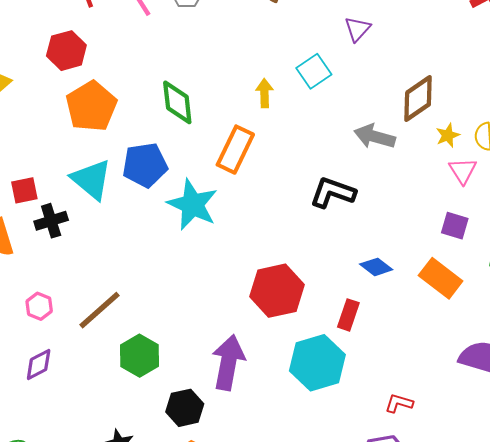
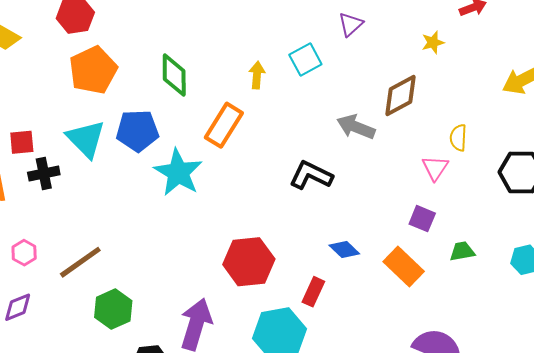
yellow star: (448, 135) -> (433, 42), moved

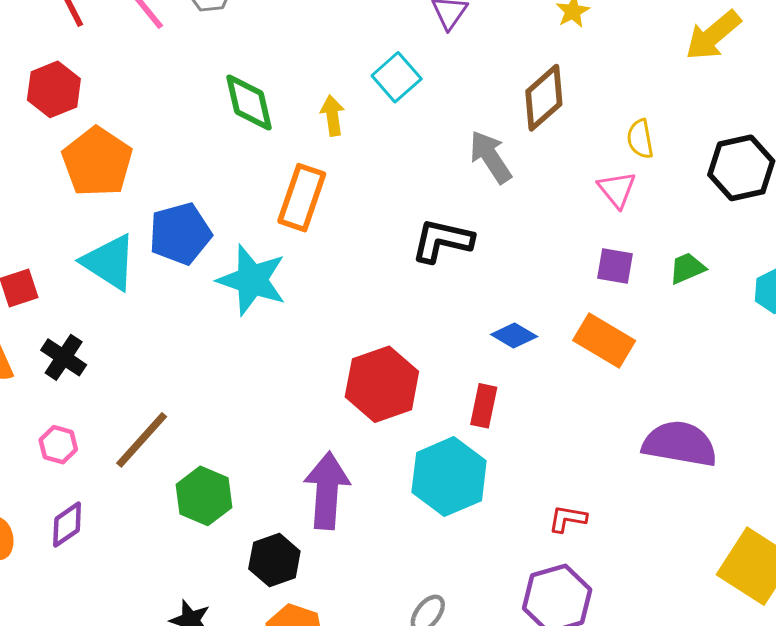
green diamond: (174, 75) -> (249, 102), moved
gray arrow: (356, 127) -> (491, 157), turned 48
black cross: (44, 173) -> (64, 357), moved, turned -32
green trapezoid: (462, 251) -> (687, 268), moved

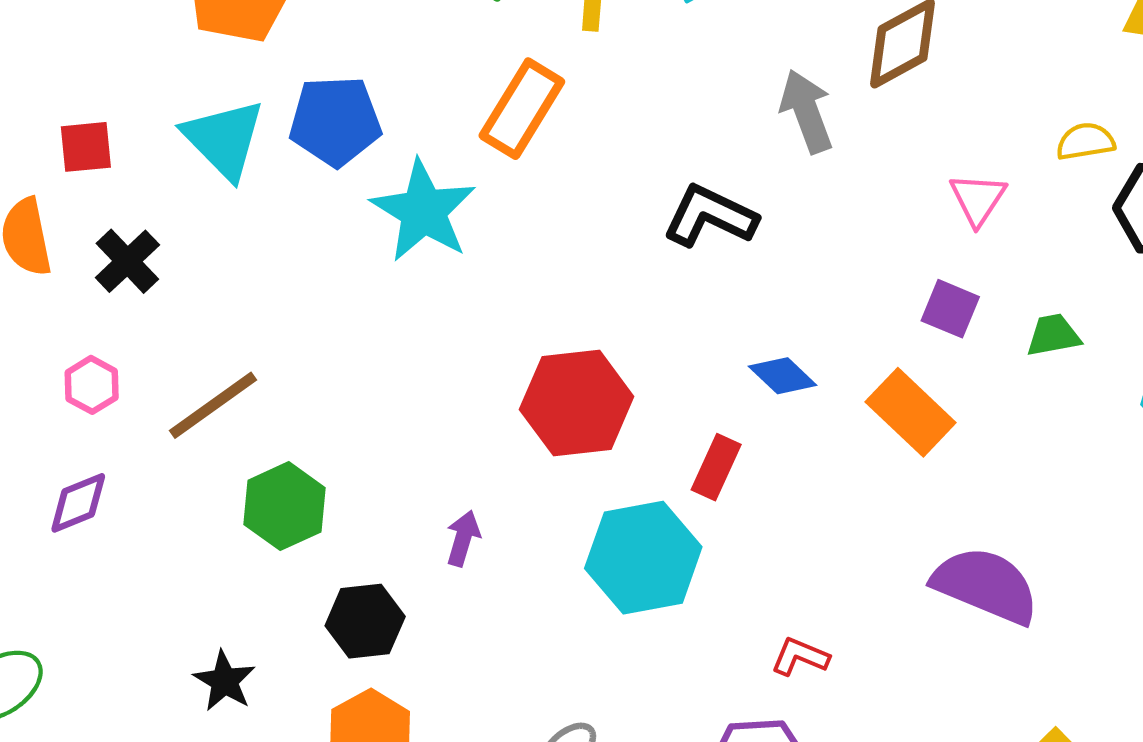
yellow semicircle: (640, 139) -> (1085, 141), moved, turned 78
purple arrow: (327, 491) -> (463, 538), size x0.5

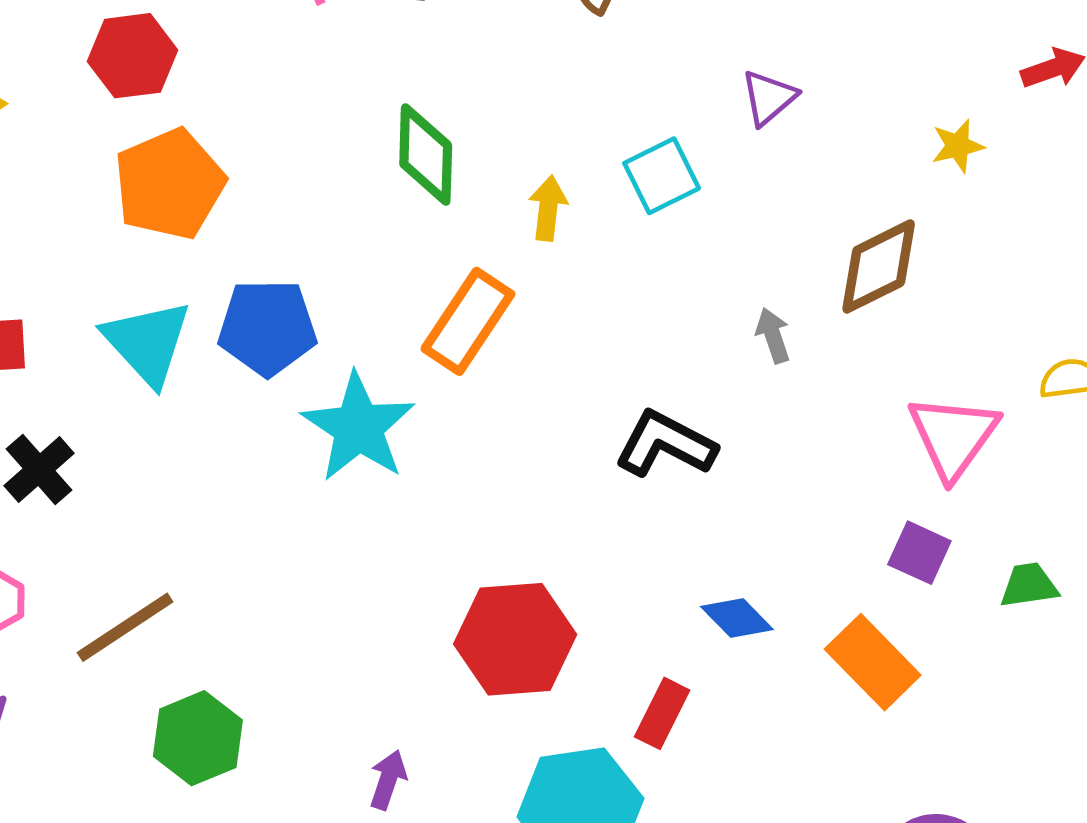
gray arrow: (807, 111) -> (773, 335), size x0.6
pink triangle: (978, 199) -> (953, 436), size x1.5

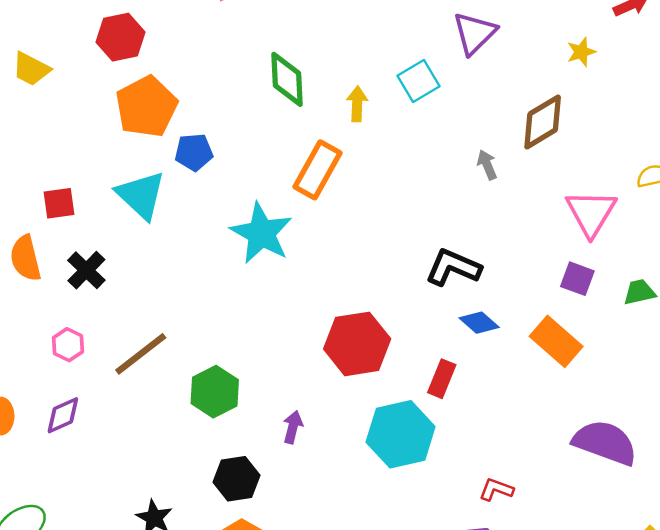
purple triangle: (769, 98) -> (475, 33), size x1.4
blue pentagon: (267, 327) -> (194, 152), moved, size x0.7
black L-shape: (665, 444) -> (453, 267), moved
green hexagon: (198, 738) -> (215, 392), moved

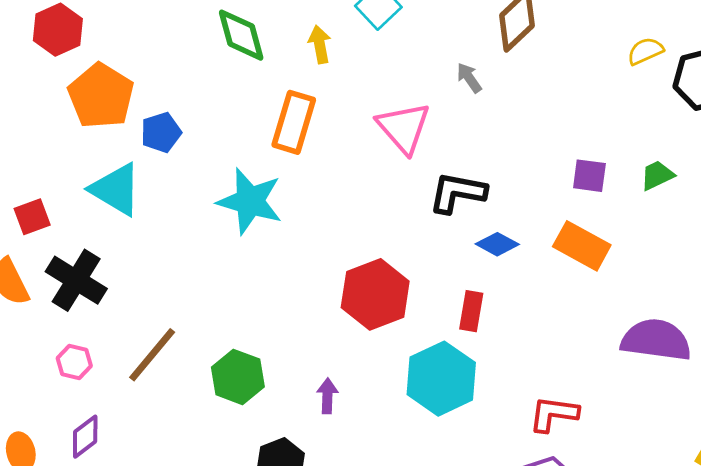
pink triangle: (591, 213) -> (404, 128), moved
black cross: (86, 270) -> (76, 280), size x1.4
red L-shape: (496, 489) -> (554, 414), size x1.4

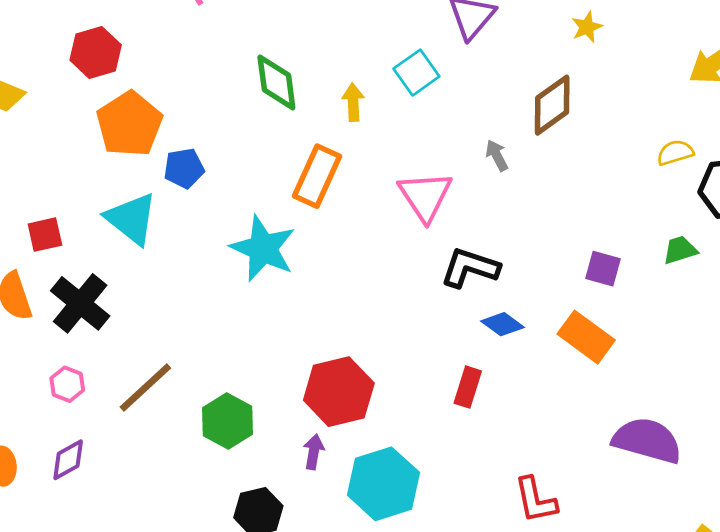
green trapezoid: (657, 175) -> (680, 250), moved
red hexagon: (375, 294) -> (339, 392), moved
cyan hexagon: (441, 379) -> (383, 484), moved
red L-shape: (554, 414) -> (536, 500), turned -117

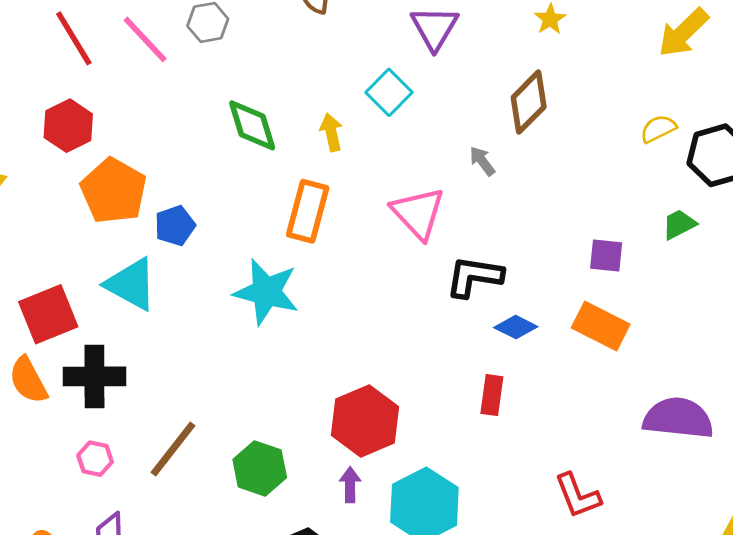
red square: (45, 235) -> (48, 314), size x1.6
black cross: (80, 303) -> (94, 376), turned -30

